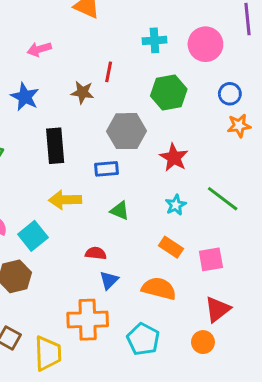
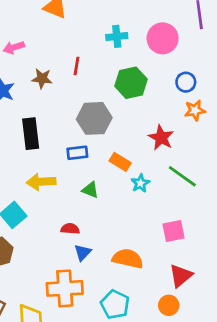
brown star: (82, 92) -> (42, 79), moved
red star: (174, 158) -> (161, 138), moved
orange rectangle: (171, 247) -> (120, 162), moved

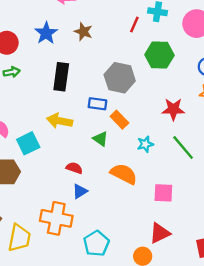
red line: (77, 66) -> (134, 25), moved
red star: (161, 138) -> (173, 109), turned 30
orange rectangle: (120, 162) -> (119, 120), moved
orange semicircle: (128, 259) -> (124, 174), moved

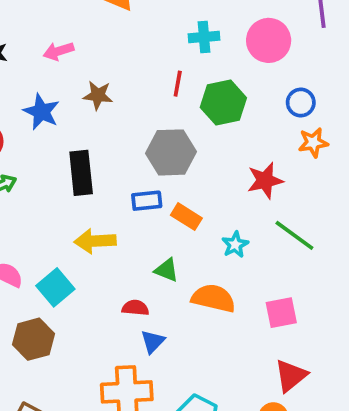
red line: (134, 25) -> (178, 84), moved
green triangle: (100, 139) -> (167, 270), moved

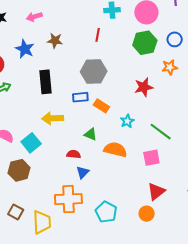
green hexagon: (223, 103) -> (145, 43), moved
blue circle: (301, 103) -> (175, 39), moved
green line: (294, 235) -> (161, 132), moved

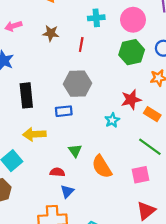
brown star: (55, 41) -> (51, 33), moved
orange rectangle: (101, 106) -> (152, 114), moved
cyan star: (127, 121) -> (112, 120), moved
green triangle: (91, 134) -> (75, 151), turned 32
orange semicircle: (115, 150) -> (102, 167), turned -135

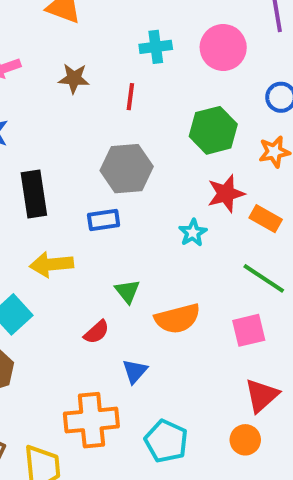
green hexagon: (132, 52) -> (213, 130), moved
orange semicircle: (102, 167) -> (177, 319), turned -70
red semicircle: (57, 172) -> (97, 332), turned 136
blue triangle: (67, 191) -> (135, 371), moved

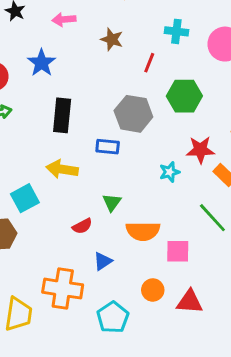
green hexagon: (213, 130) -> (184, 96), moved
pink square: (249, 330) -> (178, 251), moved
red triangle: (262, 396) -> (190, 302), turned 32
orange circle: (245, 440) -> (153, 290), moved

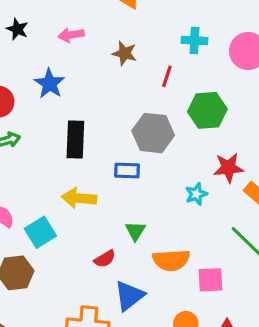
blue triangle: (103, 261) -> (129, 296), size x1.5

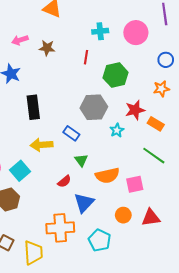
brown star: (125, 53) -> (47, 48), moved
gray hexagon: (153, 133) -> (94, 107), moved
blue rectangle: (127, 171) -> (71, 133), moved, turned 42

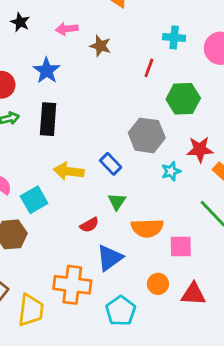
black rectangle: (33, 107) -> (48, 119), moved

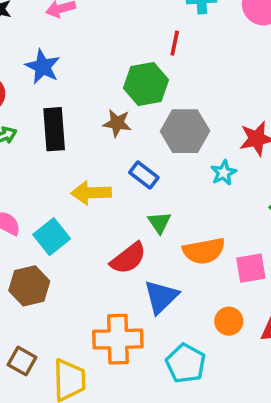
brown star: (100, 46) -> (117, 123), moved
green hexagon: (183, 99) -> (146, 84), moved
red semicircle: (89, 225) -> (128, 258), size x1.5

